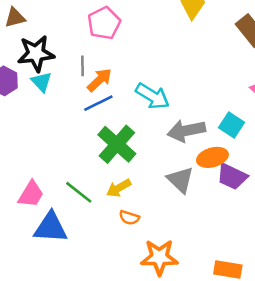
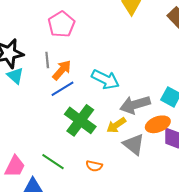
yellow arrow: (119, 188) -> (116, 125), moved
orange semicircle: (129, 218) -> (94, 166), moved

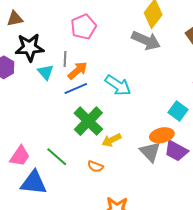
cyan triangle: (15, 76) -> (45, 72), moved
gray arrow: (135, 105) -> (146, 40), moved, turned -148
yellow arrow: (116, 125) -> (112, 140), moved
gray triangle: (134, 144) -> (150, 152), moved

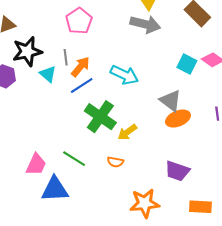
cyan square: (178, 111) -> (187, 64), moved
purple trapezoid: (176, 151) -> (177, 171), moved
gray triangle: (150, 152) -> (171, 101), moved

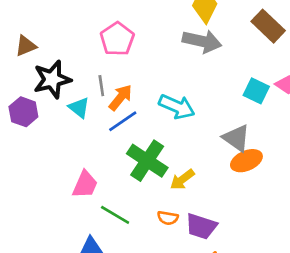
pink trapezoid: (36, 164) -> (85, 185), moved
purple trapezoid: (177, 171) -> (201, 226), moved

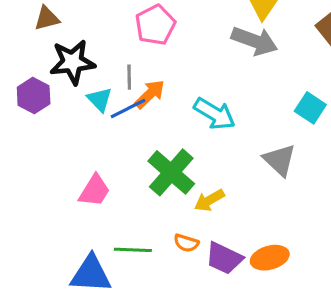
blue line: (123, 121) -> (128, 109), moved
orange ellipse: (246, 161) -> (270, 258), moved
green line: (115, 215) -> (133, 250), moved, turned -36

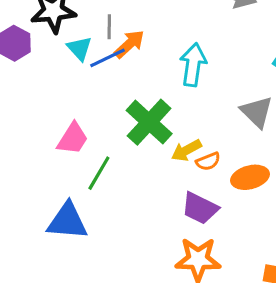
cyan arrow: (215, 114) -> (193, 65), turned -114
orange semicircle: (186, 243) -> (208, 161), moved, turned -40
green line: (133, 250) -> (99, 173), moved, turned -63
orange ellipse: (270, 258) -> (250, 177), moved

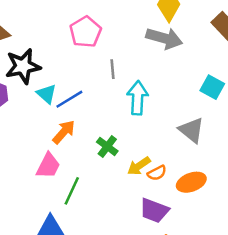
gray line: (109, 27) -> (113, 69), moved
orange arrow: (129, 44) -> (64, 132), moved
green cross: (149, 122) -> (107, 147), size x0.6

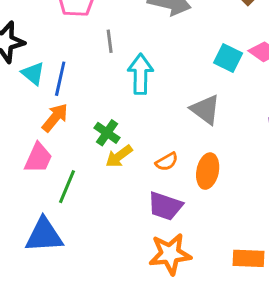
blue line: (69, 99) -> (60, 79), turned -44
yellow arrow: (139, 166) -> (119, 156), moved
orange ellipse: (191, 182) -> (208, 171), turned -56

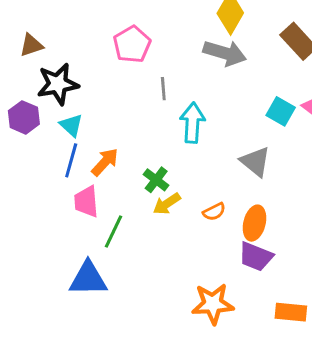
cyan triangle: (33, 73) -> (71, 125), moved
blue line: (60, 79) -> (71, 160), moved
pink trapezoid: (38, 158) -> (86, 202), turned 148
purple trapezoid: (165, 206) -> (256, 257), moved

